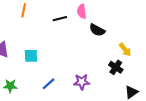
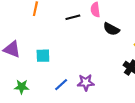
purple star: (82, 82) -> (86, 82), moved

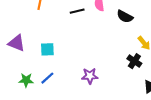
black semicircle: (111, 29) -> (125, 16), moved
blue line: (61, 85) -> (47, 78), moved

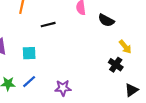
black line: (77, 11) -> (48, 25), moved
purple star: (90, 76) -> (63, 88), moved

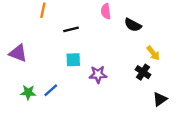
cyan square: (29, 53) -> (73, 60), moved
purple star: (63, 88) -> (98, 74), moved

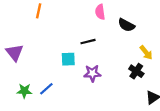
black line: (71, 29) -> (88, 42), moved
purple triangle: (18, 53) -> (15, 53), turned 30

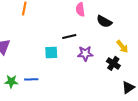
purple star: (92, 73) -> (85, 53), moved
blue line: (46, 89) -> (31, 79), turned 40

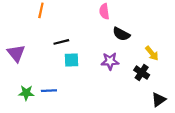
black semicircle: (104, 21) -> (121, 34), moved
black line: (69, 36) -> (61, 42), moved

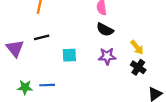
black semicircle: (121, 34) -> (105, 30), moved
black line: (61, 42) -> (42, 37), moved
yellow arrow: (152, 53) -> (137, 47), moved

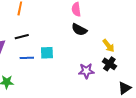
purple star: (107, 56) -> (86, 71), moved
blue line: (47, 85) -> (27, 58), moved

